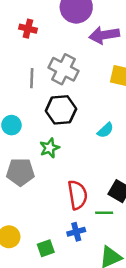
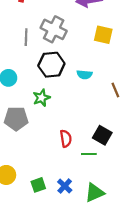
cyan semicircle: (105, 130) -> (85, 75), moved, turned 48
red semicircle: (77, 195) -> (66, 139), size x0.7
blue cross: (76, 232) -> (65, 186), moved, turned -32

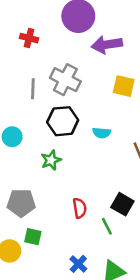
gray pentagon: (16, 119) -> (21, 203), moved
green line: (89, 154) -> (107, 226), turned 64
green square: (38, 185) -> (33, 237), moved, turned 32

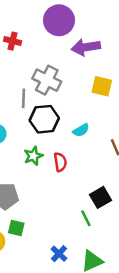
gray line: (33, 89) -> (24, 98), moved
cyan semicircle: (102, 133) -> (81, 130), turned -35
black square: (122, 204) -> (101, 197), turned 30
red semicircle: (80, 208) -> (60, 162), moved

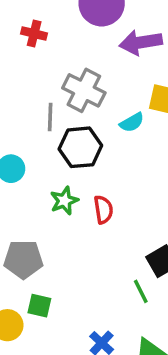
cyan semicircle: (81, 130) -> (132, 122), moved

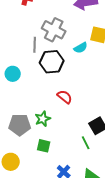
green star: (64, 201) -> (43, 119), moved
red semicircle: (103, 210) -> (65, 97), turned -42
green square: (39, 306) -> (44, 146), moved

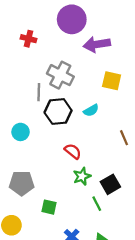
cyan semicircle: (81, 48) -> (91, 110), moved
cyan circle: (13, 74) -> (21, 132), moved
green star: (43, 119) -> (82, 176), moved

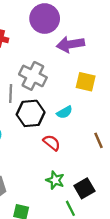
red semicircle: (73, 151) -> (52, 143), moved
green star: (82, 176) -> (55, 180), turned -30

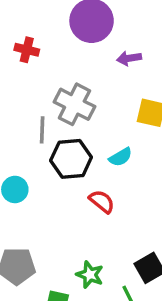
purple arrow: (70, 44) -> (129, 58), size x0.6
green star: (55, 180) -> (90, 275), moved

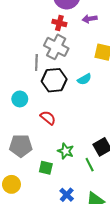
red cross: (27, 50) -> (59, 23), moved
red semicircle: (102, 201) -> (48, 118), moved

